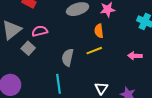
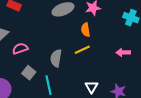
pink semicircle: (40, 31) -> (20, 49), moved
gray square: (28, 48) -> (29, 73), moved

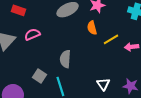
pink semicircle: (20, 49) -> (32, 34), moved
yellow line: (82, 50) -> (111, 39), moved

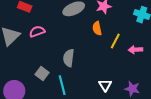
yellow line: (111, 39) -> (115, 41), turned -35

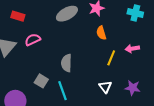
orange semicircle: (97, 28) -> (101, 33), moved
yellow line: (115, 41) -> (111, 58), moved

